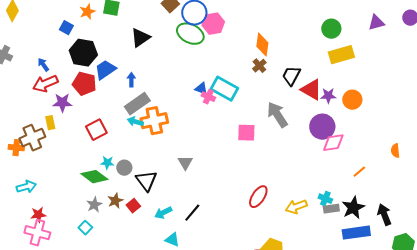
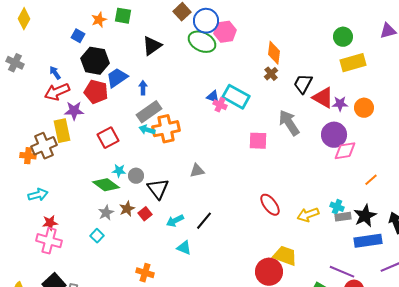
yellow rectangle: (50, 123) -> (62, 131), size x1.6
gray triangle: (185, 163) -> (197, 171), turned 49
red ellipse: (258, 197) -> (270, 205), turned -70

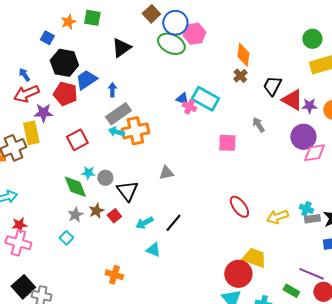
gray arrow: (289, 123) -> (258, 125), size x0.6
green diamond: (106, 185) -> (75, 187), turned 32

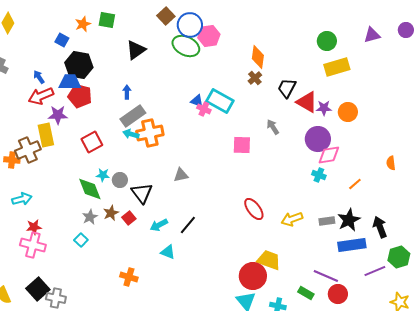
blue trapezoid: (86, 80) -> (70, 82), moved, turned 35
cyan cross: (306, 209) -> (319, 175), moved

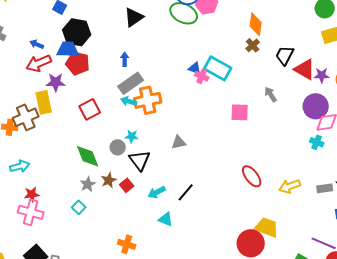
blue arrow: (39, 77) -> (37, 44), turned -32
cyan star: (103, 175) -> (132, 136), moved

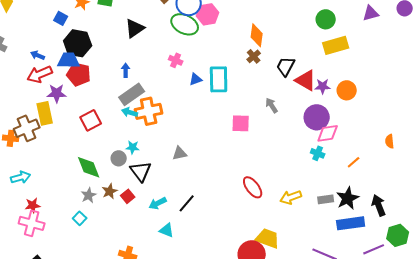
blue triangle: (195, 68) -> (196, 79), turned -40
cyan rectangle: (218, 68) -> (219, 79), turned 60
pink cross: (202, 76) -> (176, 60), moved

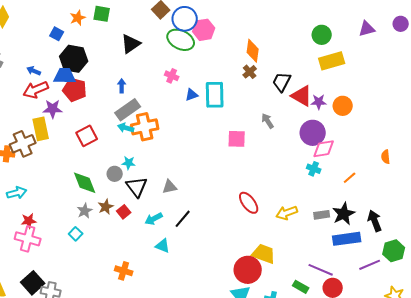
gray triangle: (180, 153) -> (170, 187), moved

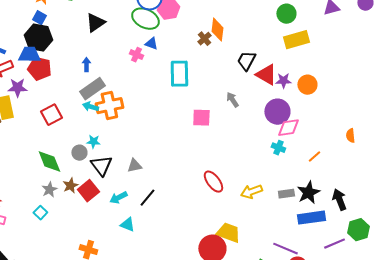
blue square: (57, 34) -> (39, 18), moved
brown cross: (250, 72) -> (204, 39), moved
blue triangle: (192, 95) -> (151, 44), moved, turned 40
red square: (124, 212) -> (88, 191), size x1.5

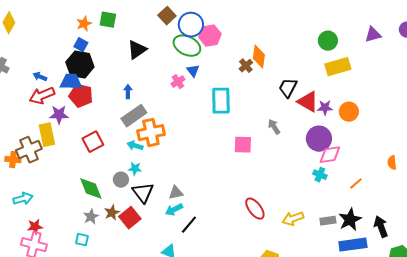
blue triangle: (151, 44) -> (193, 71), turned 32
pink cross: (136, 55) -> (178, 82), turned 32
cyan arrow: (90, 107) -> (135, 146), moved
cyan arrow: (118, 198) -> (174, 210), moved
cyan square: (40, 213) -> (82, 240), turned -32

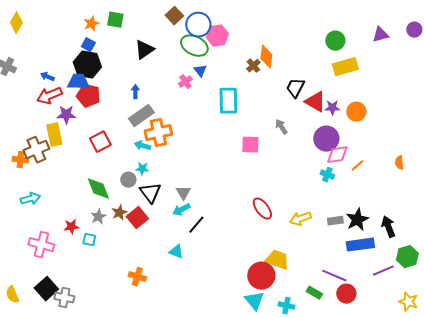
orange line: (356, 184) -> (357, 166), moved
gray triangle: (176, 193) -> (183, 193), turned -49
red star: (35, 227) -> (71, 227), moved

